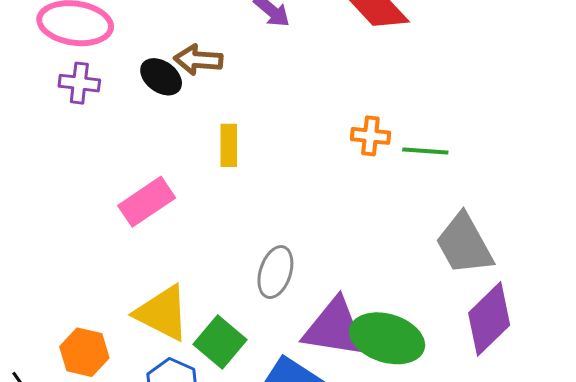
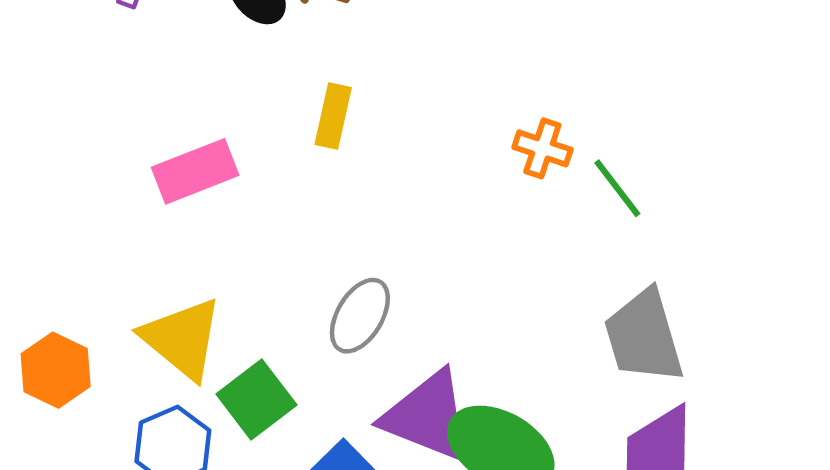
green line: (425, 151) -> (617, 188), turned 36

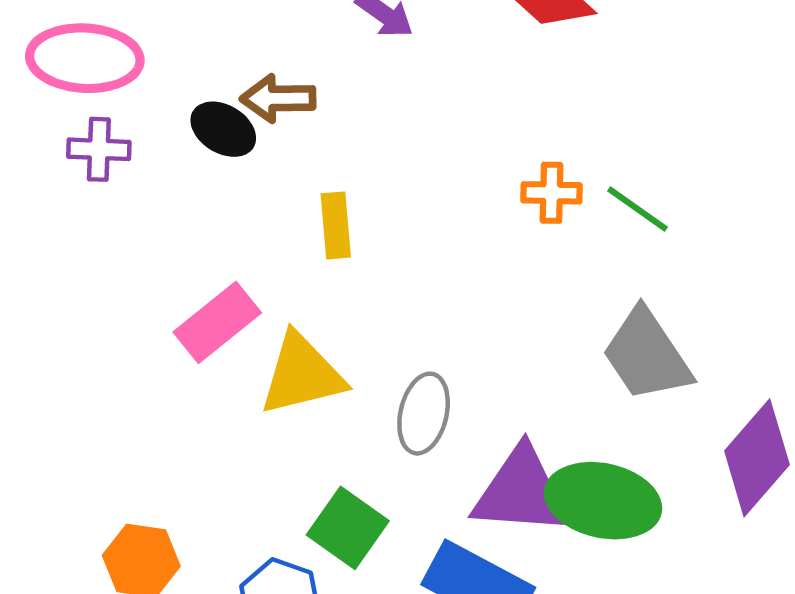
gray trapezoid: (644, 336) -> (647, 355), moved
yellow triangle: (182, 339) -> (302, 374), moved, turned -36

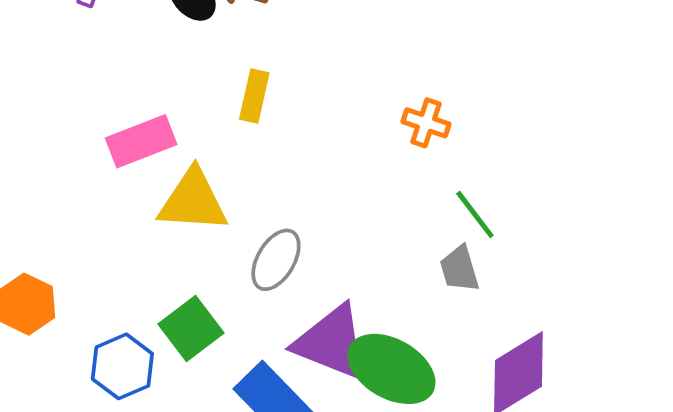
green line: (638, 209) -> (475, 214), moved
gray trapezoid: (647, 355) -> (459, 269), size x0.6

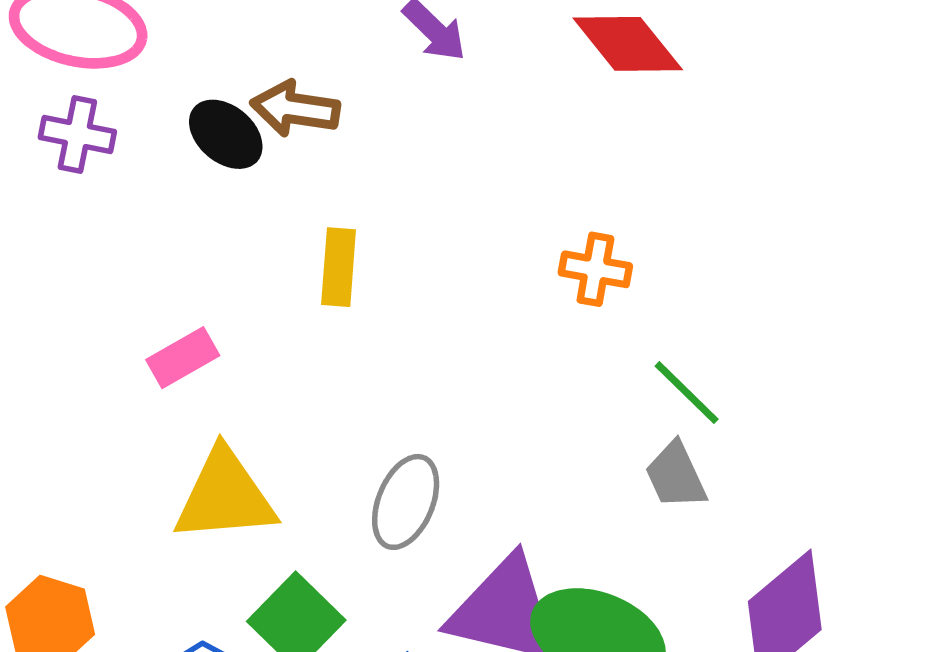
pink rectangle: (141, 141) -> (183, 358), size x0.7
yellow triangle: (193, 201) -> (225, 496), moved

